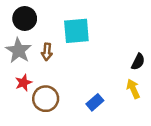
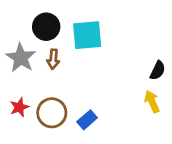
black circle: (25, 18) -> (46, 27), moved
red star: (23, 83) -> (19, 107), moved
blue rectangle: (95, 102) -> (87, 120), moved

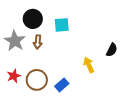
cyan square: (87, 35) -> (62, 25), size x0.7
yellow arrow: (152, 102) -> (89, 65), moved

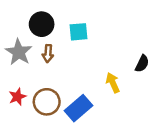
blue rectangle: (62, 85) -> (78, 108), size x1.5

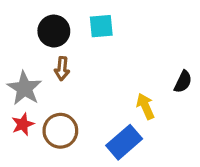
cyan square: (78, 32) -> (101, 26), moved
gray star: (19, 52) -> (24, 88), moved
blue rectangle: (78, 108) -> (124, 142), moved

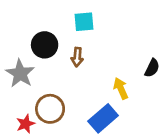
black circle: (54, 31) -> (45, 45), moved
brown arrow: (62, 69) -> (77, 57), moved
red star: (23, 124) -> (26, 124), moved

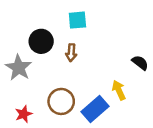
black semicircle: (152, 68) -> (140, 63), turned -78
yellow arrow: (121, 88) -> (119, 90), moved
brown circle: (50, 109) -> (61, 101), moved

